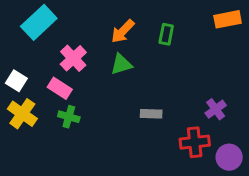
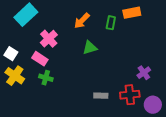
orange rectangle: (228, 19) -> (132, 13), moved
green triangle: (121, 64) -> (90, 48), moved
gray rectangle: (151, 114) -> (101, 96), moved

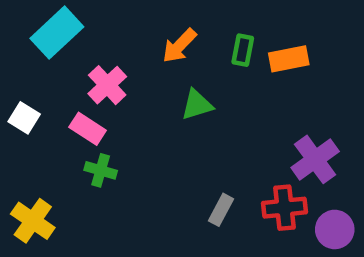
orange rectangle: (132, 13) -> (289, 59), moved
purple cross: (144, 73) -> (315, 159), size x1.5
yellow cross: (15, 76) -> (33, 221), moved
gray rectangle: (101, 96) -> (221, 210), turned -64

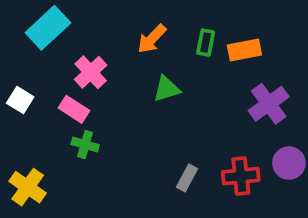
purple cross: (315, 159) -> (269, 104), moved
purple circle: (335, 229) -> (289, 163), moved

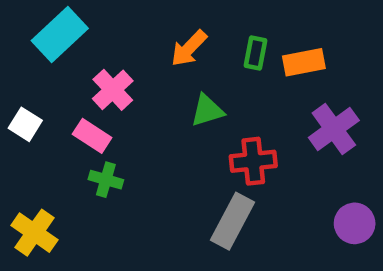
purple circle: (289, 163) -> (355, 223), moved
red cross: (241, 176) -> (253, 161), moved
gray rectangle: (187, 178) -> (233, 221), size x1.6

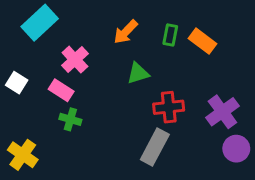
orange rectangle: (304, 62) -> (202, 41), turned 48
purple cross: (334, 129) -> (222, 112), moved

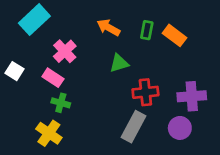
orange arrow: (126, 32) -> (108, 27), turned 75
purple cross: (222, 112) -> (192, 96), turned 32
purple circle: (236, 149) -> (180, 128), moved
yellow cross: (23, 155) -> (49, 133), moved

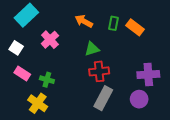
white square: (15, 71) -> (16, 48), moved
pink rectangle: (53, 78) -> (22, 73), moved
red cross: (145, 92) -> (99, 71), moved

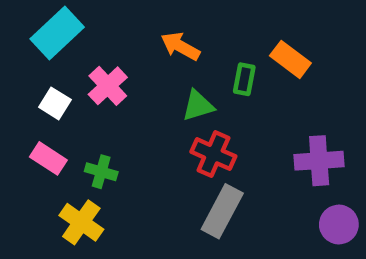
green rectangle: (113, 23) -> (244, 79), moved
white square: (16, 48) -> (55, 103), moved
red cross: (99, 71) -> (213, 154), turned 30
purple circle: (139, 99) -> (339, 224), moved

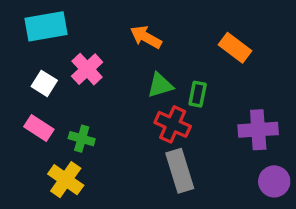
cyan rectangle: (57, 33) -> (46, 26), turned 33
green rectangle: (244, 79) -> (198, 94), moved
gray rectangle: (222, 211) -> (180, 171), turned -45

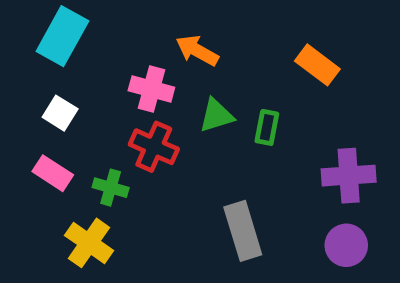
cyan rectangle: (46, 26) -> (62, 36), turned -51
pink cross: (87, 69) -> (151, 89), moved, turned -32
red cross: (173, 124) -> (154, 147), moved
purple circle: (274, 181) -> (346, 245), moved

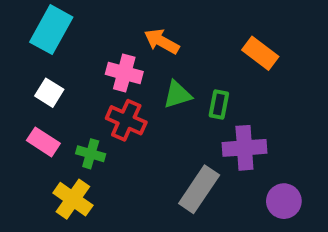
purple cross: (349, 176) -> (244, 148), moved
gray rectangle: (243, 231) -> (199, 189), turned 51

